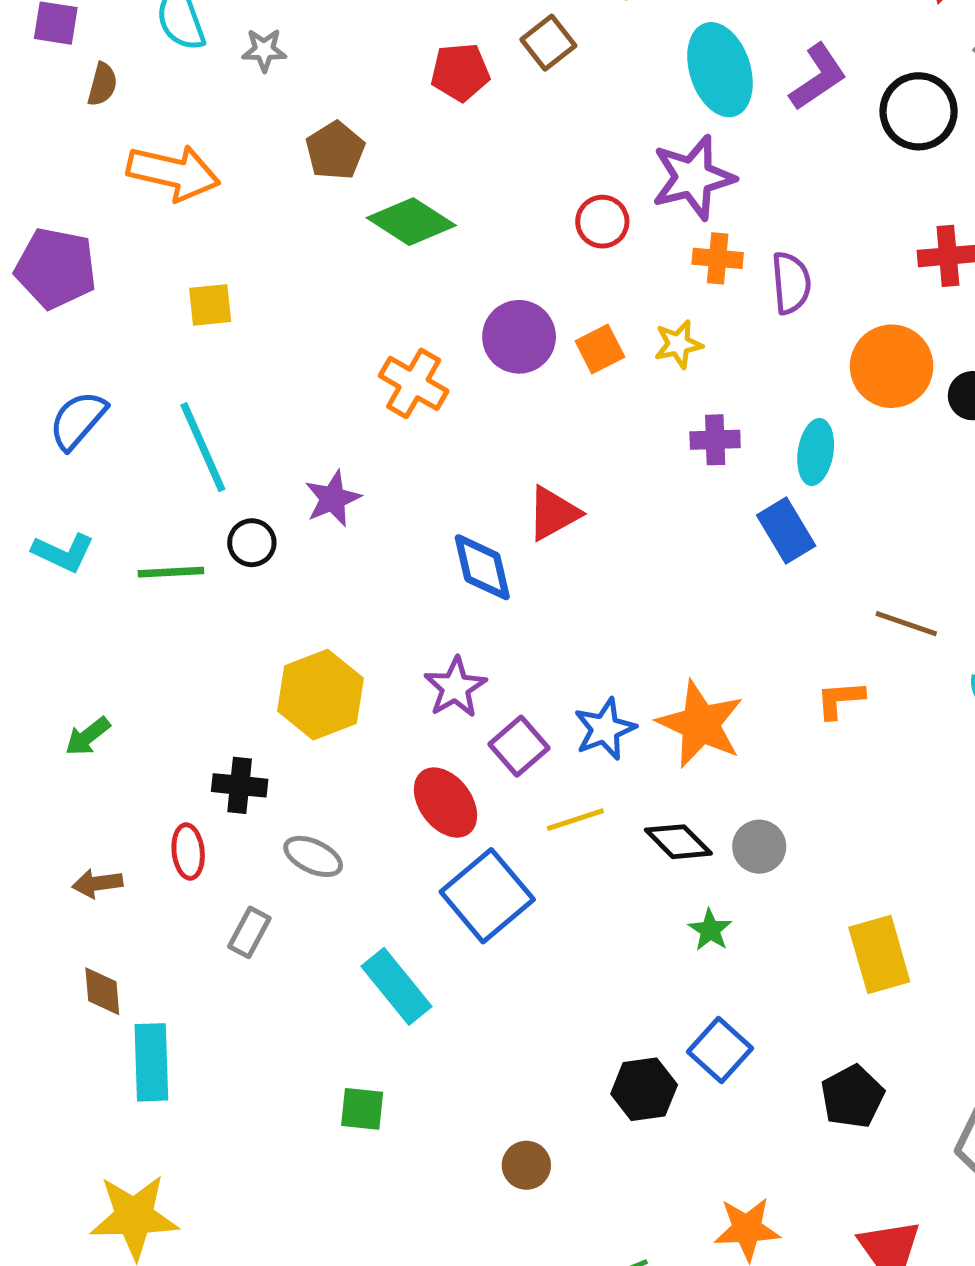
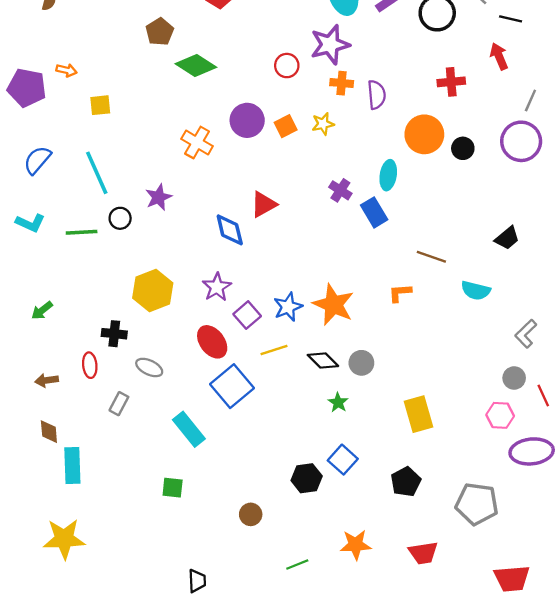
orange arrow: (173, 173) -> (66, 70), moved, size x0.5
purple cross: (715, 440) -> (340, 190), moved, turned 35

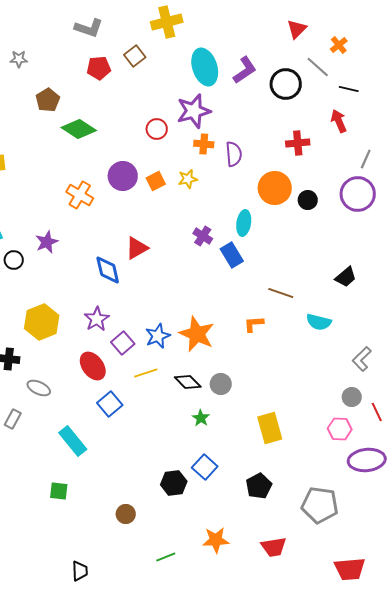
blue square: (232, 386) -> (110, 404), size x0.7

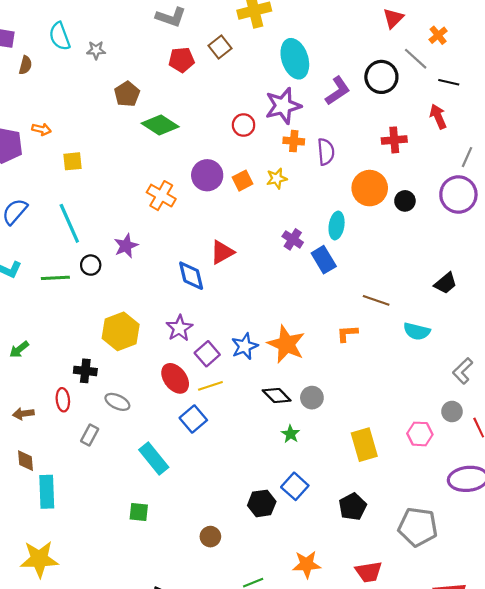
purple L-shape: (245, 70) -> (338, 91), moved
yellow line: (146, 373) -> (210, 386), moved
pink hexagon: (340, 429) -> (420, 434), moved

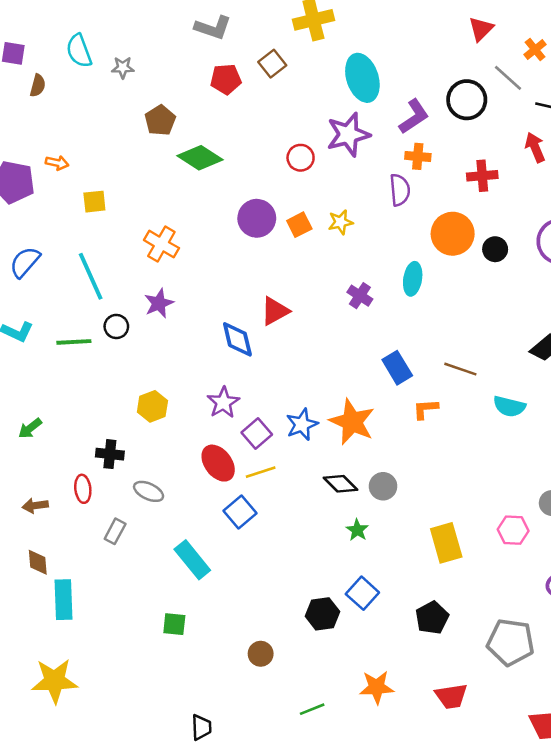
orange cross: (294, 141) -> (418, 156), moved
orange cross: (161, 196) -> (161, 244), moved
blue rectangle: (324, 260) -> (397, 368), moved
yellow hexagon: (121, 331) -> (152, 406), size x0.7

